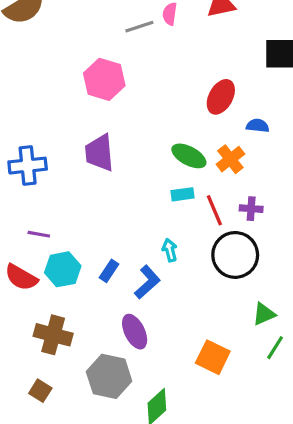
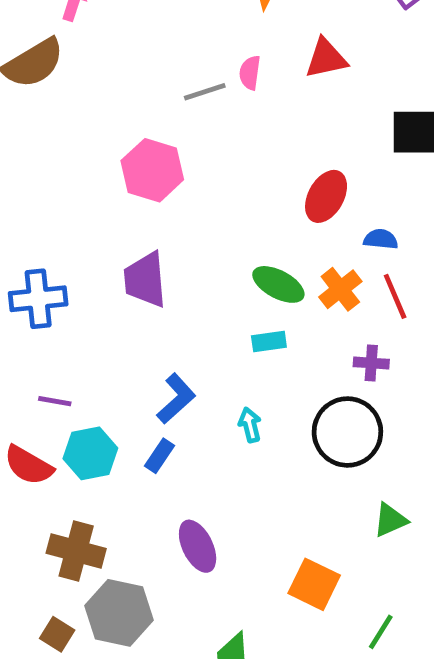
red line: (214, 210) -> (395, 296), moved
blue L-shape: (147, 282) -> (176, 399), moved
green line: (275, 348) -> (381, 632), moved
gray hexagon: (109, 376) -> (119, 613), moved

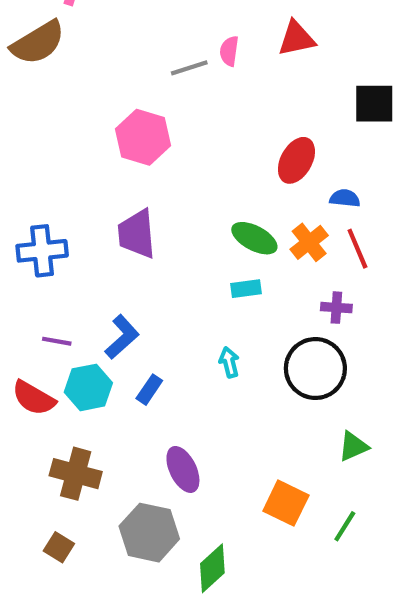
blue L-shape: (176, 399) -> (122, 337), moved
gray hexagon: (119, 613) -> (149, 533), moved
green line: (381, 632) -> (345, 526), moved

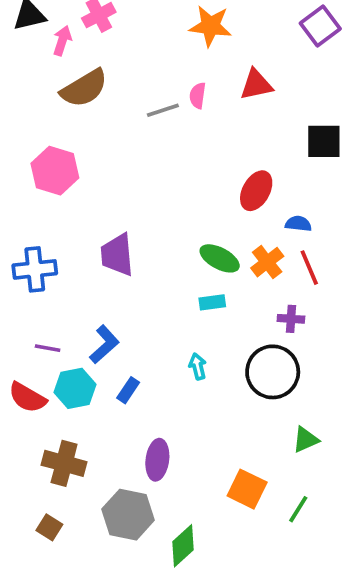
brown semicircle: (38, 43) -> (84, 88), moved
pink hexagon: (143, 137) -> (55, 171), moved
purple ellipse: (183, 469) -> (157, 460), turned 33

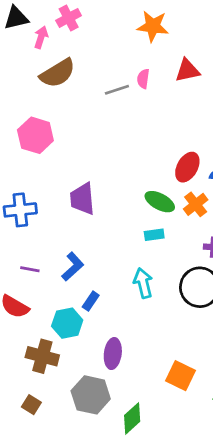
red ellipse: (256, 191) -> (187, 167), moved
cyan arrow: (198, 366) -> (143, 283), size x1.5
cyan hexagon: (75, 388) -> (67, 323), moved

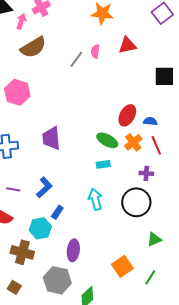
gray line: (117, 90) -> (76, 59), turned -36
orange square: (180, 376) -> (122, 266), turned 30

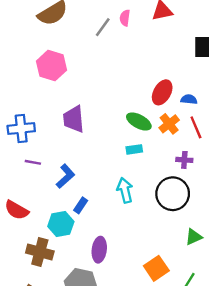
pink hexagon: (17, 92) -> (51, 66), moved
purple line: (13, 189) -> (33, 162), moved

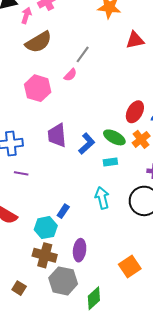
pink semicircle: (125, 18) -> (70, 75), moved, turned -144
blue L-shape: (65, 176) -> (87, 144), moved
brown cross: (40, 252) -> (45, 255), moved

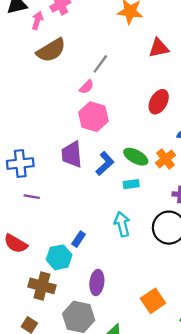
pink hexagon: (38, 88) -> (93, 117), moved
red ellipse: (135, 112) -> (159, 102), moved
brown cross: (45, 255) -> (42, 286), moved

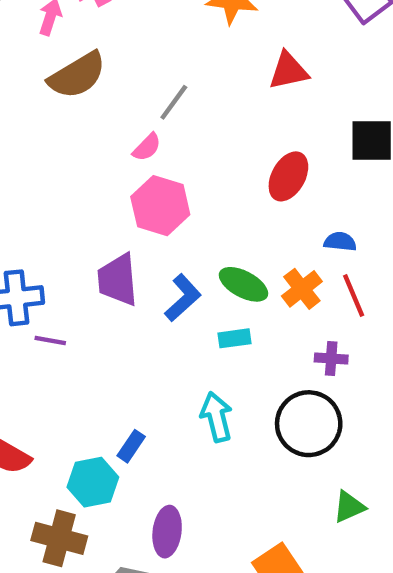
purple line: (32, 197) -> (50, 341), moved

